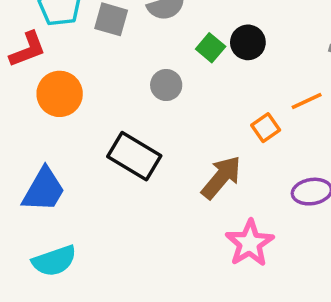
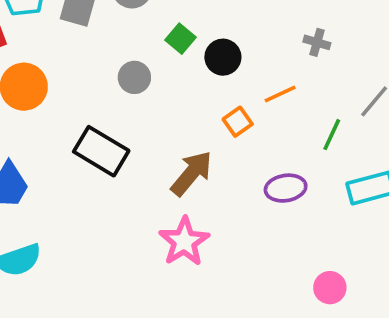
black circle: (248, 42) -> (223, 57), moved
pink star: (250, 243) -> (184, 242), moved

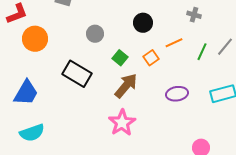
green square: (181, 39) -> (120, 58), moved
green line: (332, 135) -> (202, 52), moved

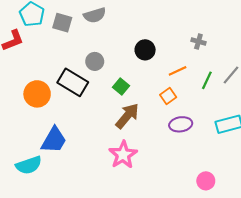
orange circle: (35, 39) -> (37, 94), moved
orange square: (151, 58) -> (168, 96), moved
black rectangle: (77, 74) -> (73, 82), moved
blue trapezoid: (26, 93) -> (54, 140), moved

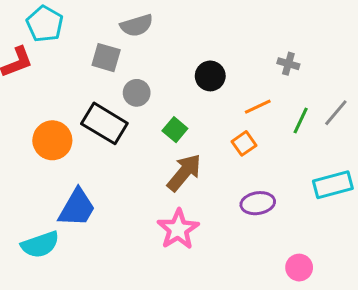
gray square: (62, 23) -> (106, 58), moved
purple ellipse: (181, 124) -> (258, 203), moved

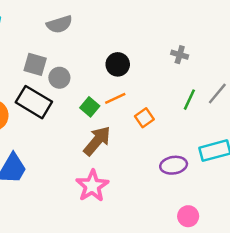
gray square: (106, 58) -> (35, 64), moved
orange line: (258, 107) -> (115, 98), moved
purple ellipse: (258, 203) -> (174, 165), moved

